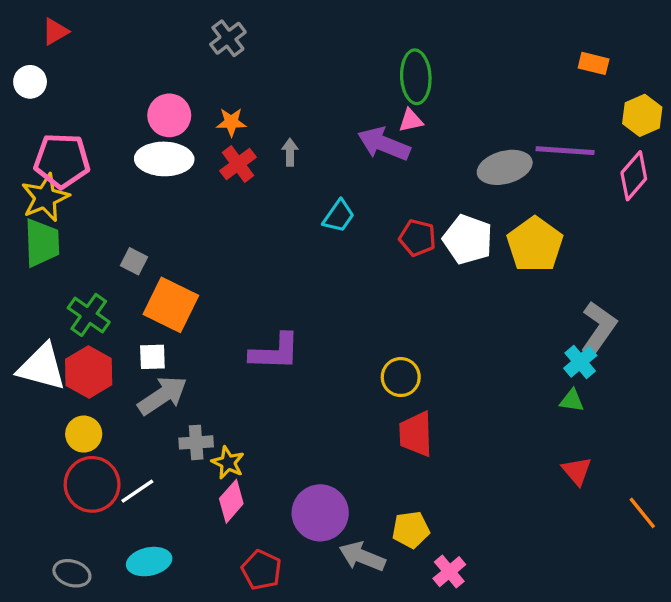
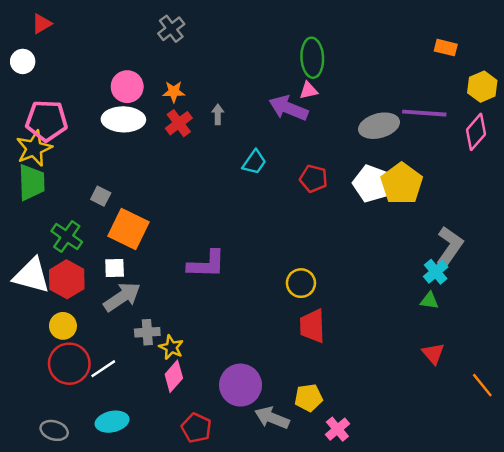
white pentagon: (468, 239) -> (371, 184), moved

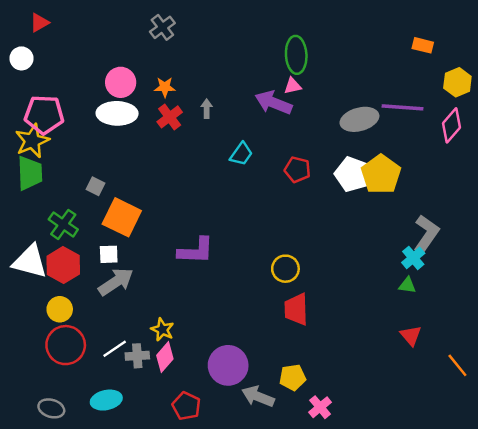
gray cross: (147, 332) -> (137, 356), moved
white line: (103, 369) -> (115, 349), moved

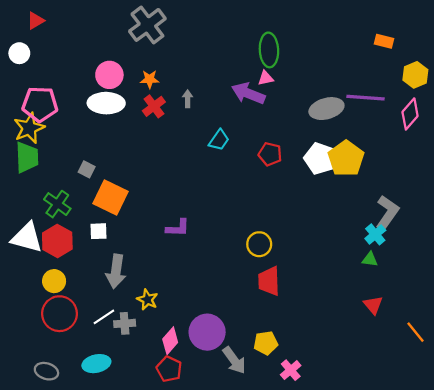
gray cross: (162, 27) -> (147, 25), size x1.6
purple L-shape: (196, 251) -> (178, 228), size x0.7
gray arrow: (116, 282) -> (116, 271), moved, turned 132
pink diamond: (165, 357) -> (170, 341), moved
gray arrow: (258, 396) -> (234, 360), turned -148

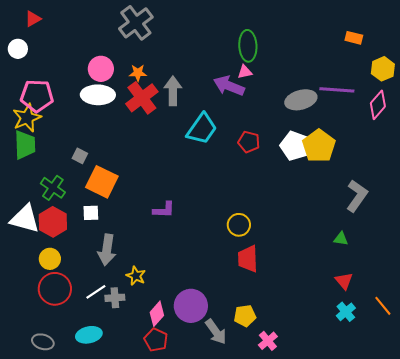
gray arrow: (188, 99) -> (173, 91), size x1.8
red cross: (154, 106) -> (142, 98), size x1.5
cyan trapezoid: (219, 140) -> (202, 129), size x1.6
cyan cross: (375, 234) -> (346, 312), moved

